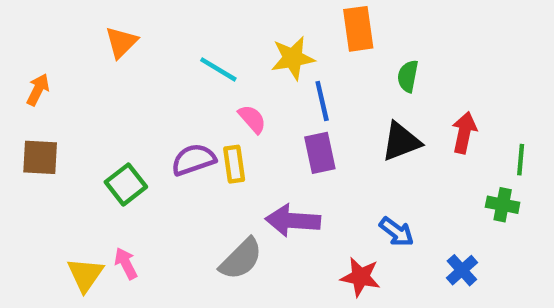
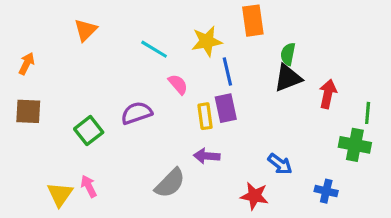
black triangle: (401, 142) -> (288, 78), moved
yellow rectangle: (234, 164) -> (205, 116), moved
green cross: (503, 205) -> (355, 145), size x1.4
purple arrow: (293, 221) -> (207, 156), size x0.7
blue cross: (462, 270) -> (326, 191), turned -35

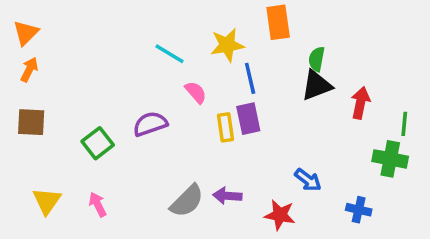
orange triangle: (86, 30) -> (26, 33), moved
purple arrow: (207, 156) -> (227, 196), moved
yellow triangle: (60, 194) -> (47, 201), moved

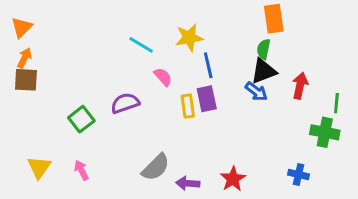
orange rectangle: (278, 22) -> (274, 19), moved
brown square: (31, 122) -> (26, 80), moved
blue arrow: (308, 180) -> (256, 91), moved
purple arrow: (227, 196) -> (188, 183), moved
red star: (280, 215) -> (233, 179), turned 30

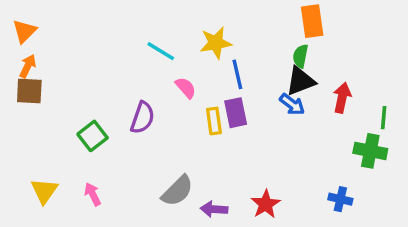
purple semicircle: (125, 103) -> (142, 118), turned 128

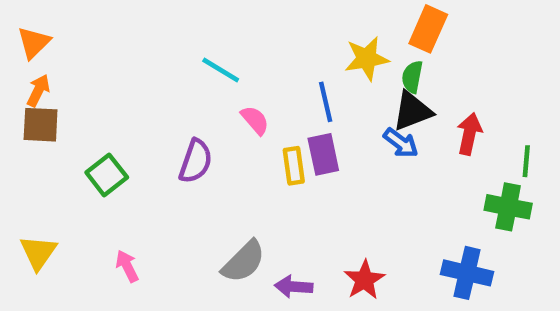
orange rectangle: (312, 21) -> (428, 29), turned 32
yellow star: (216, 43) -> (367, 59), moved
green square: (93, 136) -> (107, 175), moved
yellow triangle: (44, 191) -> (38, 252), moved
blue cross: (340, 199) -> (467, 273), size x1.5

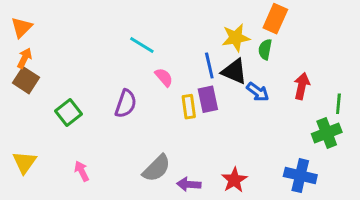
black triangle: (412, 111) -> (234, 71), moved, turned 44
brown square: (41, 125) -> (26, 80), turned 30
green cross: (508, 207) -> (327, 133), turned -32

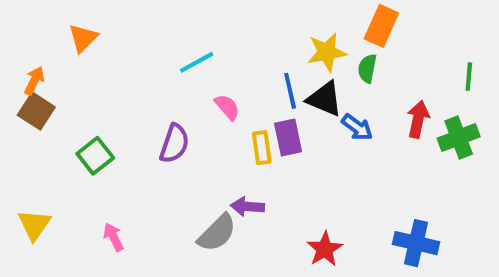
orange triangle: (22, 27) -> (83, 38), moved
cyan line: (142, 45) -> (197, 62), turned -60
green line: (338, 104) -> (469, 77), moved
green cross: (327, 133) -> (459, 137), moved
purple arrow: (189, 184) -> (247, 207), moved

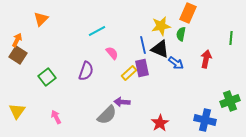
green cross: (459, 137) -> (230, 101), moved
yellow rectangle: (262, 148) -> (129, 73), turned 56

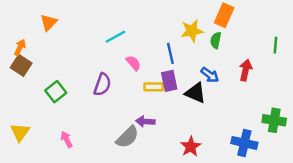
black triangle: (160, 49) -> (195, 93), moved
yellow rectangle: (129, 73) -> (154, 87), turned 42
green cross: (230, 101) -> (274, 120), turned 30

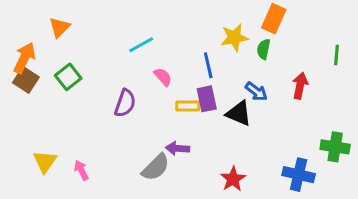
orange arrow: (20, 47) -> (24, 58), size x1.5
green square: (56, 92) -> (68, 77), moved
yellow triangle: (20, 132) -> (45, 161), moved

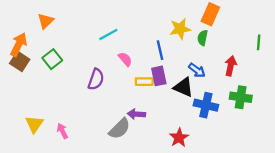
green cross: (335, 147) -> (241, 97), moved
blue cross: (299, 175) -> (206, 105), moved

